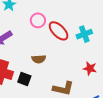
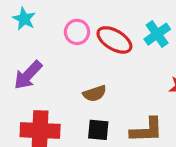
black square: (24, 79) -> (98, 130), moved

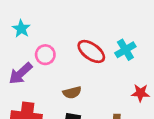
pink circle: (77, 32) -> (45, 55), moved

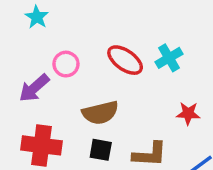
cyan star: (21, 29) -> (37, 17), moved
brown semicircle: (72, 92) -> (100, 113), size x1.5

